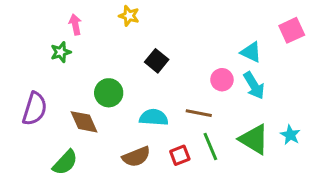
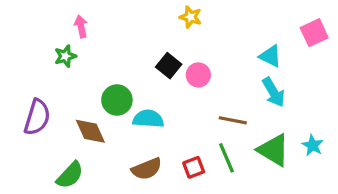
yellow star: (129, 16) -> (191, 17), moved
pink circle: (222, 80) -> (198, 75), moved
brown line: (199, 113) -> (233, 120), moved
cyan semicircle: (154, 117) -> (148, 119), moved

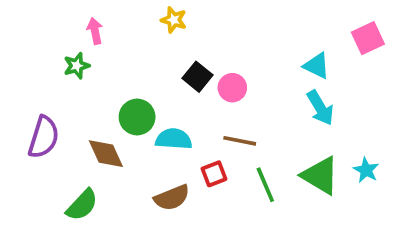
yellow star: (191, 17) -> (174, 20), moved
brown line: (233, 120) -> (240, 141), moved
red square: (194, 167) -> (214, 174), moved

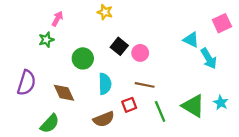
pink arrow: (95, 31) -> (57, 19), turned 40
cyan arrow: (320, 108) -> (209, 58), moved
green circle: (137, 117) -> (83, 58), moved
cyan semicircle: (174, 139) -> (105, 84), turned 85

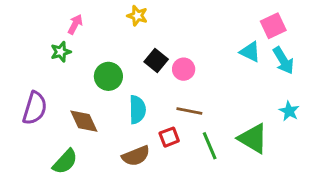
pink square: (222, 23) -> (273, 26), moved
cyan arrow: (209, 58) -> (283, 60), moved
cyan star: (221, 103) -> (289, 111), moved

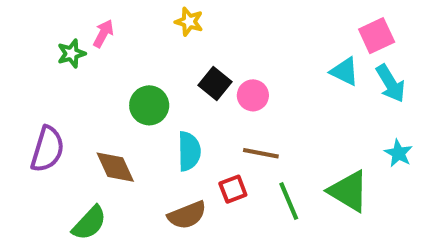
green star: (61, 52) -> (71, 54), moved

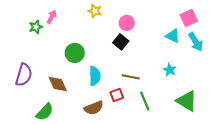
black square: (215, 83) -> (121, 42), moved
pink circle: (253, 95) -> (127, 23), moved
cyan star: (398, 153) -> (170, 70), moved
green triangle: (349, 191) -> (187, 101), moved

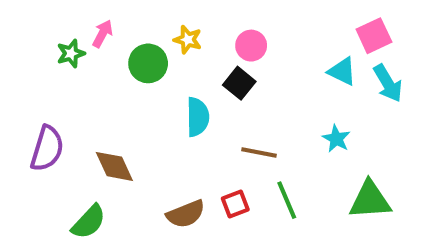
yellow star: (95, 11) -> (188, 40), moved
green circle: (75, 53) -> (148, 63), moved
cyan semicircle: (95, 76) -> (198, 117), moved
red square: (117, 95) -> (235, 204), moved
green triangle: (187, 101) -> (370, 200), turned -35

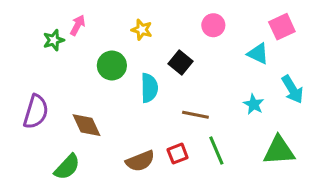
pink circle: (251, 46) -> (213, 25), moved
green circle: (148, 63) -> (112, 66), moved
cyan arrow: (388, 83) -> (292, 89), moved

